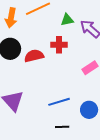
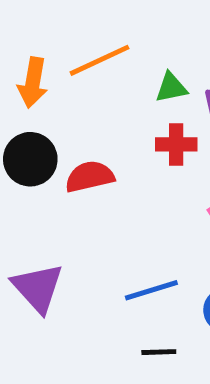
red cross: (59, 45) -> (176, 144), moved

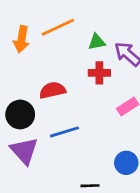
black circle: (30, 159) -> (20, 114), moved
blue line: (151, 290) -> (64, 132), moved

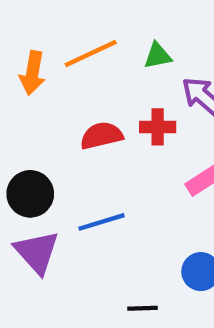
green triangle: (97, 42) -> (158, 56), moved
red semicircle: (52, 90) -> (101, 136), moved

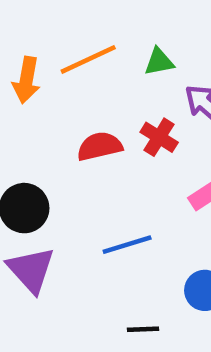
red cross: (158, 127) -> (159, 137), turned 32
blue line: (101, 222) -> (127, 245), moved

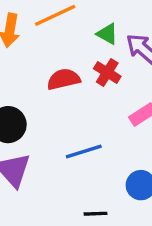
green triangle: (159, 62) -> (107, 34), moved, turned 40

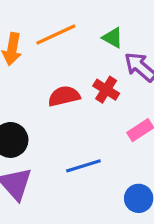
green triangle: (107, 34) -> (113, 38), moved

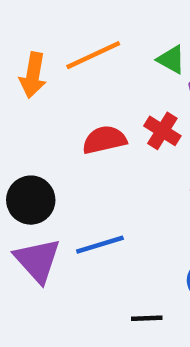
blue line: (83, 166) -> (100, 245), moved

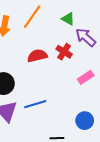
orange line: (93, 55) -> (32, 17), turned -30

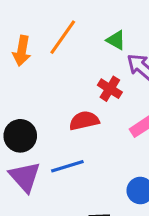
red semicircle: (37, 56) -> (84, 121), moved

